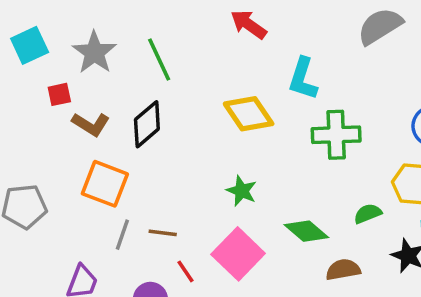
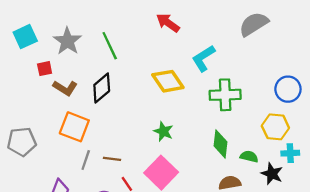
cyan L-shape: (303, 79) -> (203, 58), turned 40
green semicircle: (368, 214) -> (249, 157), moved, turned 36
green diamond: (306, 231) -> (221, 144), moved, turned 56

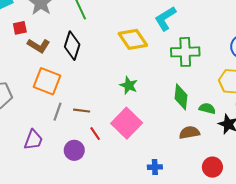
black diamond: (102, 88) -> (72, 46), turned -32

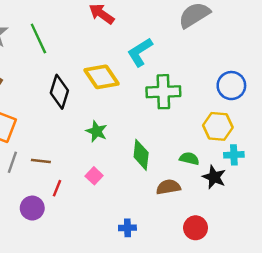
black diamond: (72, 46) -> (59, 92), moved
green diamond: (181, 97) -> (141, 155), moved
pink square: (127, 123) -> (94, 176), size x0.5
red line: (95, 134) -> (57, 188), turned 56

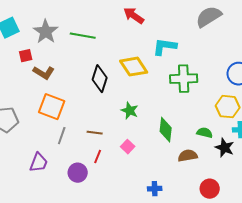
green line: (38, 39) -> (83, 36), turned -55
cyan L-shape: (140, 52) -> (165, 47), turned 40
brown line: (41, 161) -> (95, 133), moved

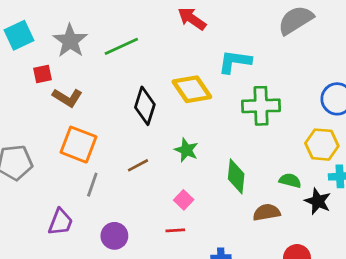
green line: (83, 36) -> (121, 46), turned -35
brown line: (95, 133) -> (138, 165), moved, turned -35
red line: (98, 157) -> (175, 230), moved, turned 64

